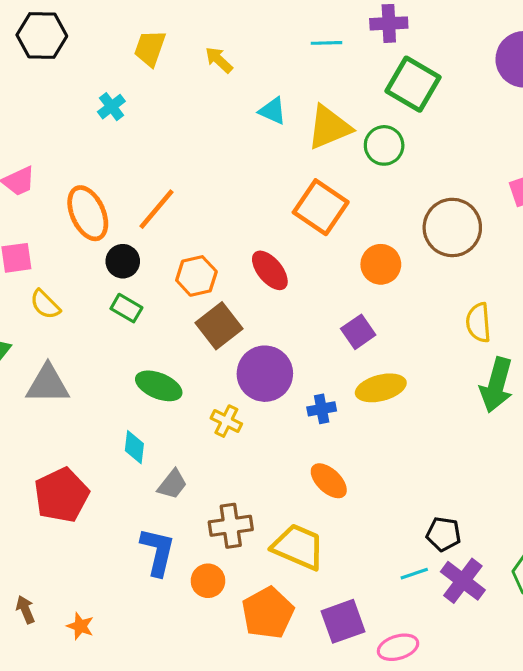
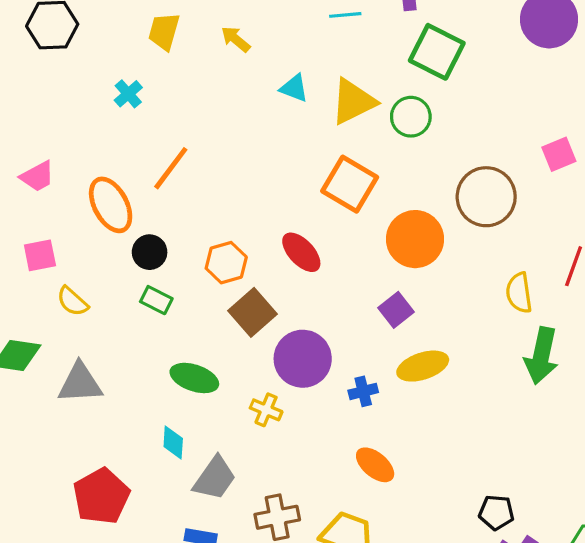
orange line: (157, 209) -> (171, 168), moved
orange circle: (381, 264) -> (415, 239), size x1.4
gray trapezoid: (172, 484) -> (215, 478), size x1.4

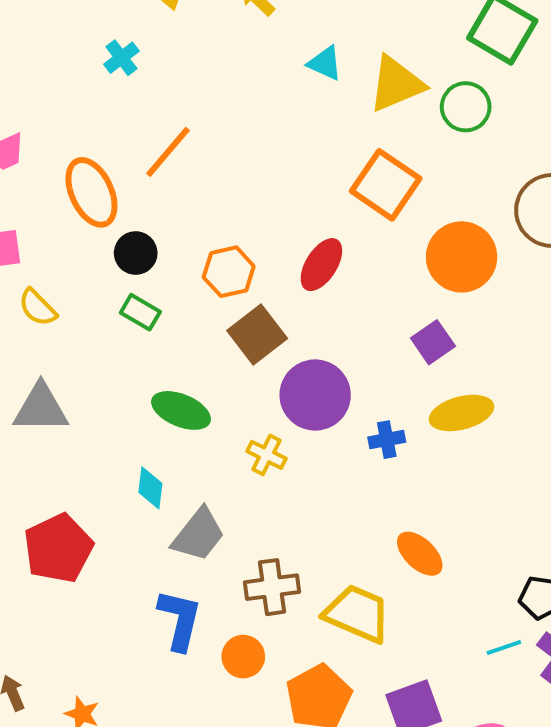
red ellipse: (301, 252) -> (321, 265), turned 72
orange ellipse: (375, 465) -> (420, 554), moved

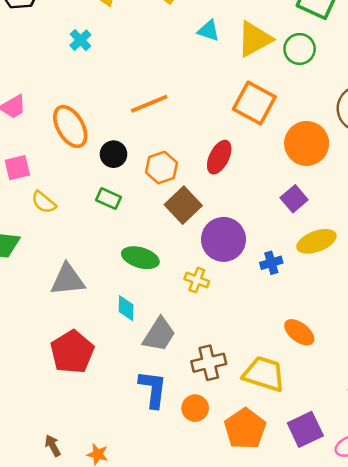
orange line: (168, 152) -> (149, 104), moved, turned 33
black circle: (136, 253) -> (114, 154), moved
gray triangle: (41, 408) -> (68, 280), moved

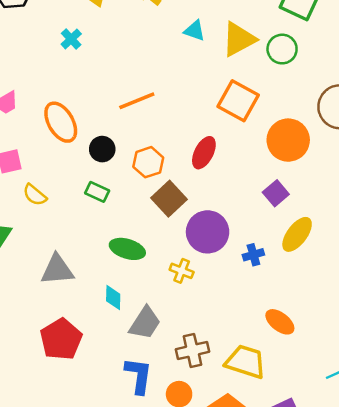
yellow ellipse: (316, 241) -> (297, 234), turned -33

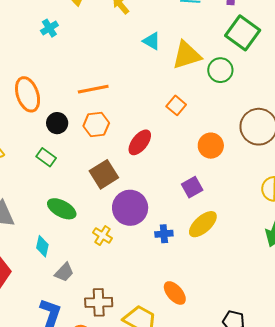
orange square: (238, 101) -> (176, 105), size x0.6
orange circle: (288, 140) -> (211, 146), size x0.7
orange hexagon: (148, 162) -> (96, 124), moved
gray trapezoid: (145, 323) -> (64, 272), size x0.7

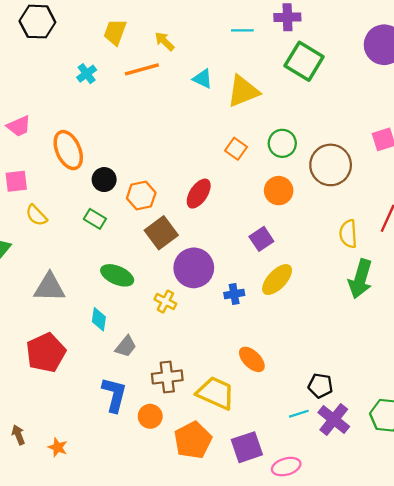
green circle: (220, 70) -> (282, 143), moved
orange line: (93, 89) -> (142, 69), moved
orange hexagon: (96, 124) -> (141, 196), moved

